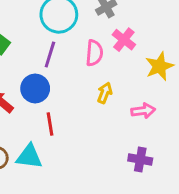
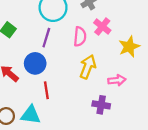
yellow arrow: (105, 93) -> (88, 67), size x1.5
purple cross: (140, 159) -> (101, 105), moved

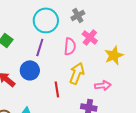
red line: (46, 90) -> (57, 89), moved

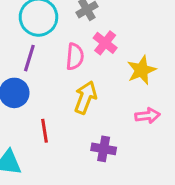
pink arrow: (103, 85) -> (148, 116), moved
red line: (57, 89) -> (45, 131), moved

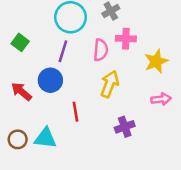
pink cross: (105, 43) -> (126, 39), turned -36
purple cross: (104, 149) -> (125, 127), turned -30

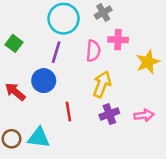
pink arrow: (161, 99) -> (144, 115), moved
purple cross: (125, 127) -> (109, 114), moved

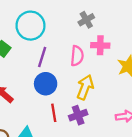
cyan circle: (64, 19) -> (30, 26), moved
blue circle: (44, 81) -> (46, 84), moved
purple cross: (109, 114) -> (78, 115), moved

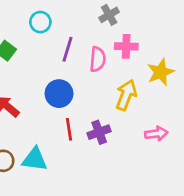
cyan circle: (30, 26) -> (40, 22), size x0.6
purple line: (42, 57) -> (68, 49), moved
yellow arrow: (85, 87) -> (126, 95), moved

